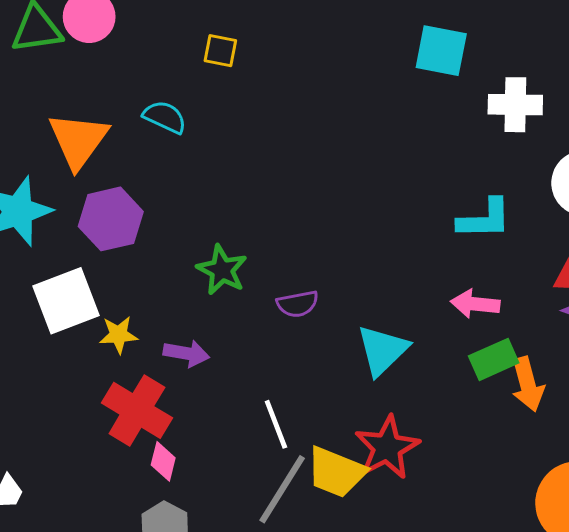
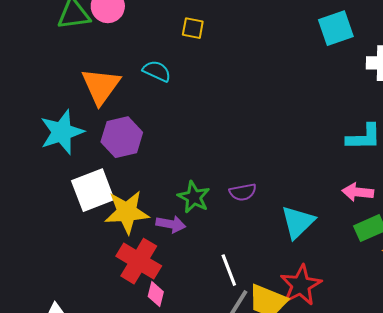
cyan square: (441, 51) -> (336, 28), turned -30
green star: (222, 270) -> (194, 197), moved
yellow star: (118, 335) -> (127, 212), size x1.8

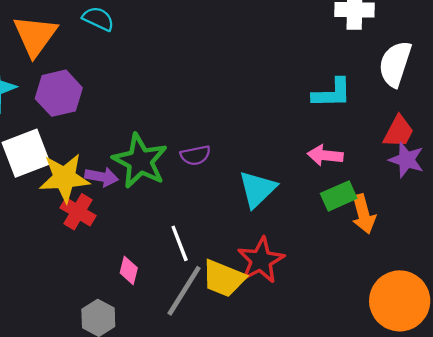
green star: (194, 197) -> (140, 161), size x1.5
purple arrow: (171, 224) -> (102, 177), moved
red cross: (139, 261) -> (78, 212), moved, size x0.7
pink diamond: (156, 294) -> (129, 270), moved

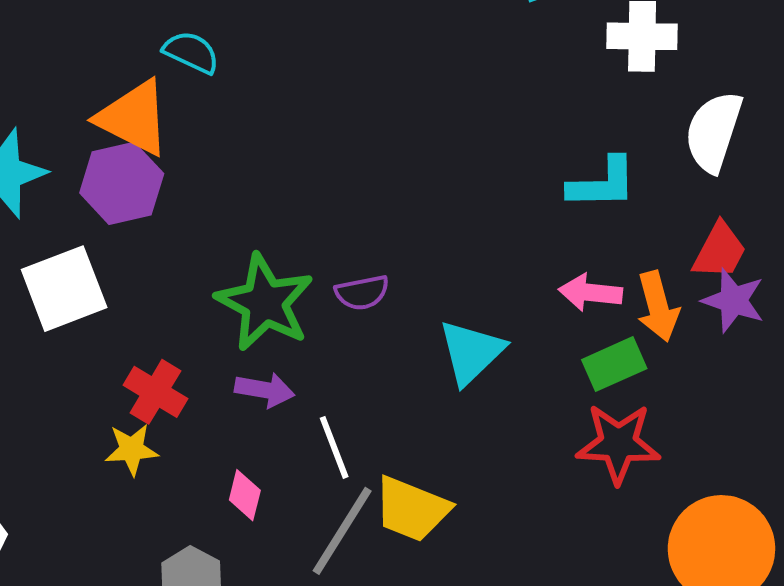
orange triangle: (35, 36) -> (134, 118), moved, turned -39
purple arrow: (102, 177) -> (265, 390), moved
yellow star: (64, 178) -> (132, 449), moved, size x0.6
orange arrow: (364, 214) -> (658, 306), moved
red star: (261, 260) -> (618, 443), moved, turned 30

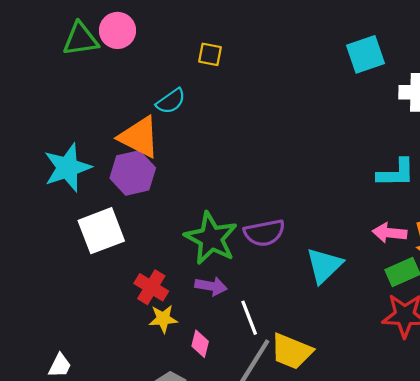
cyan semicircle: (191, 52) -> (171, 101), turned 120
purple semicircle: (362, 293) -> (264, 233), size x1.4
yellow star: (132, 449) -> (163, 319), moved

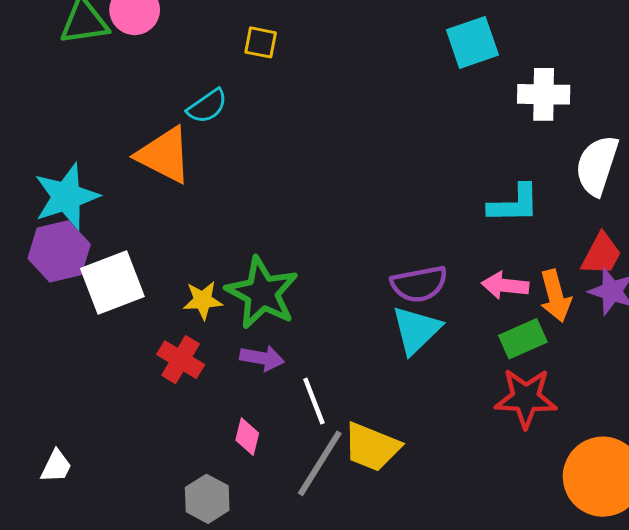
purple hexagon: (133, 173) -> (59, 251), moved
purple semicircle: (264, 233) -> (419, 284), moved
yellow star: (163, 319) -> (203, 300), moved

